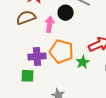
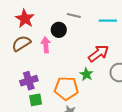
orange pentagon: (61, 51) -> (66, 88), moved
purple cross: (37, 57) -> (29, 81), moved

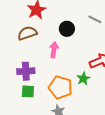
gray line: (74, 16) -> (95, 19), moved
pink arrow: (46, 45) -> (54, 50), moved

